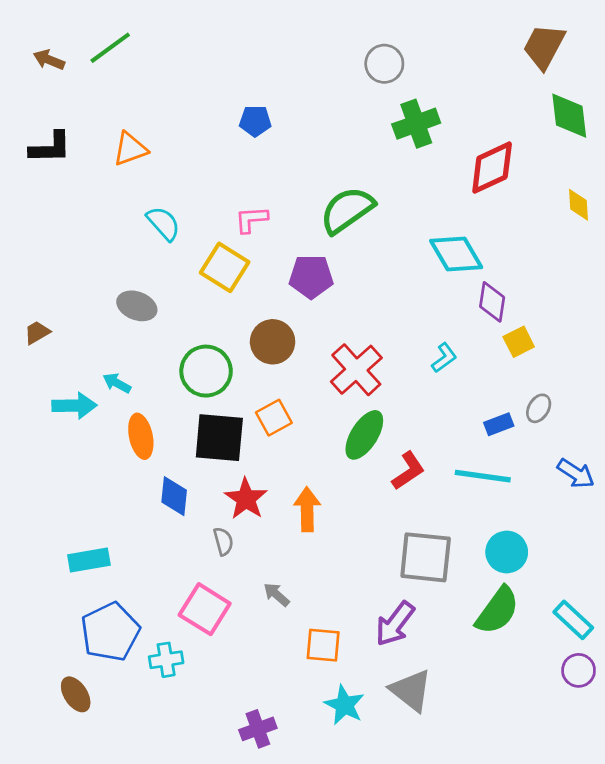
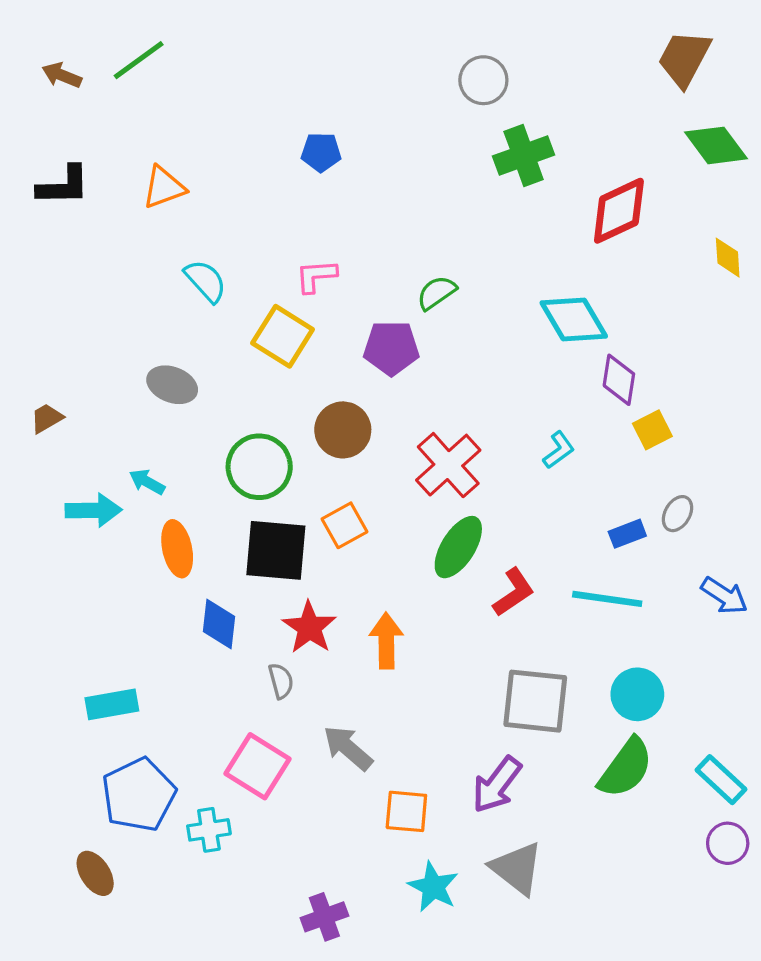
green diamond: (569, 116) -> (716, 145), turned -30
green semicircle: (347, 210) -> (437, 293), moved, size x0.6
gray arrow: (277, 595) -> (348, 748), size x1.5

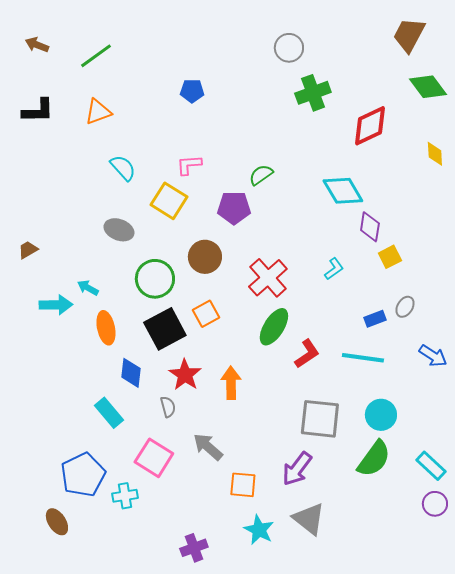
green line: (139, 60) -> (96, 56), moved
gray ellipse: (172, 385) -> (119, 230), moved
black square: (276, 550) -> (165, 329), turned -33
cyan rectangle: (112, 704) -> (109, 413), moved, turned 60

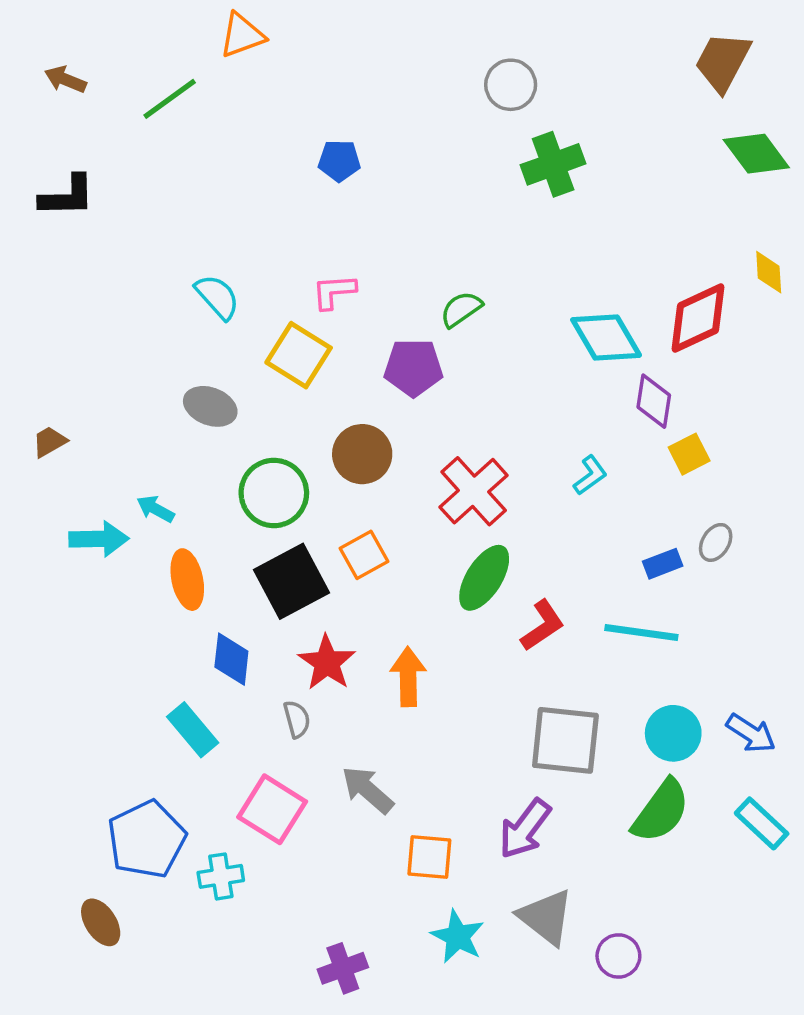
orange triangle: (98, 112) -> (242, 35), moved
red diamond: (370, 126) -> (698, 318), moved
blue arrow: (433, 356) -> (751, 733), moved
purple circle: (435, 504) -> (618, 956), moved

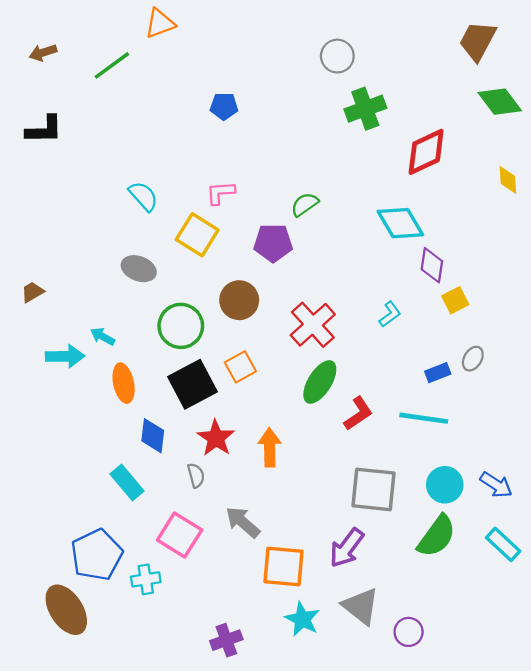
brown arrow: (65, 79) -> (43, 53), turned -40
red diamond: (698, 318) -> (426, 152), moved
orange square: (429, 857) -> (284, 567), size x1.4
brown ellipse: (101, 922) -> (66, 610), size x1.6

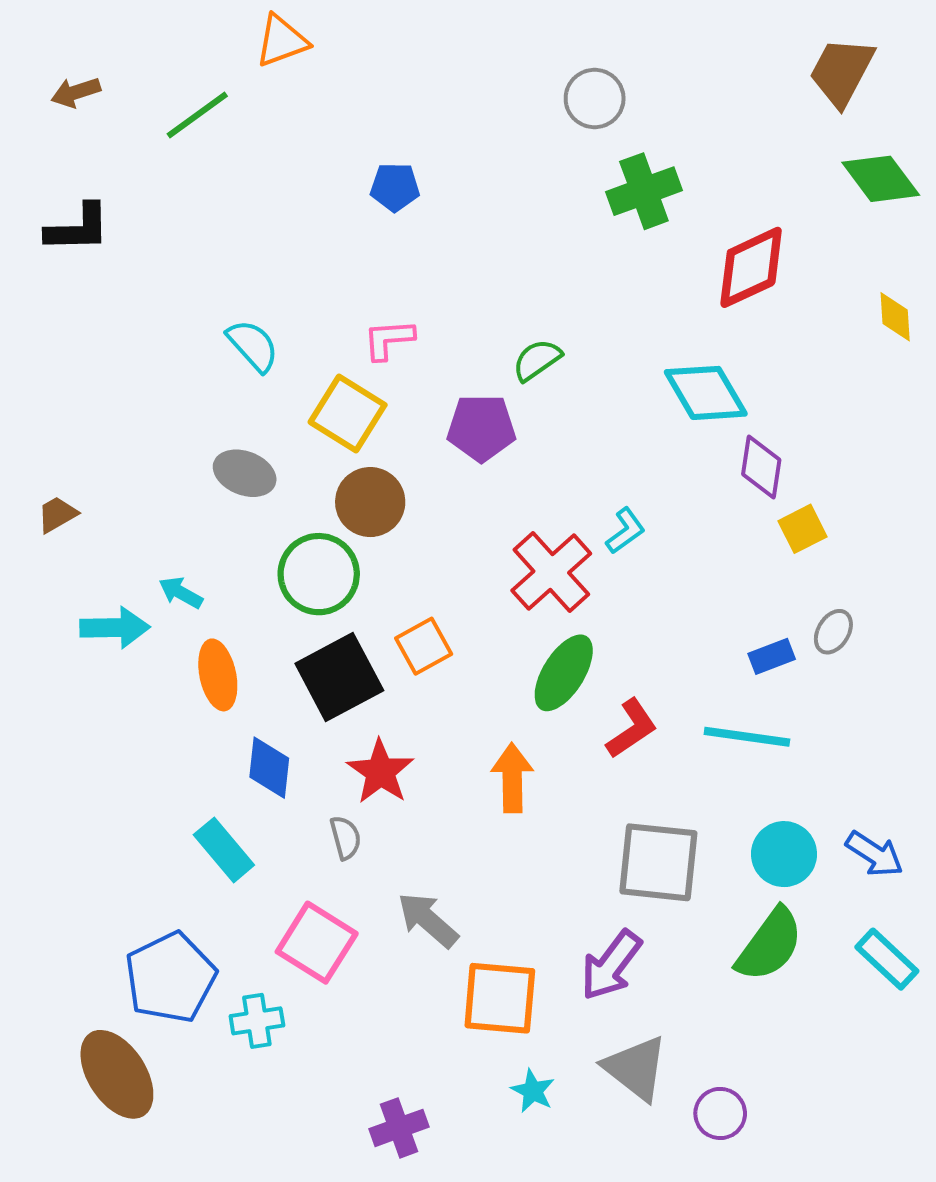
brown circle: (239, 300) -> (370, 502), moved
cyan L-shape: (390, 314) -> (625, 531), moved
orange arrow: (270, 447) -> (512, 778), moved
cyan star: (302, 619) -> (533, 1091), size x0.7

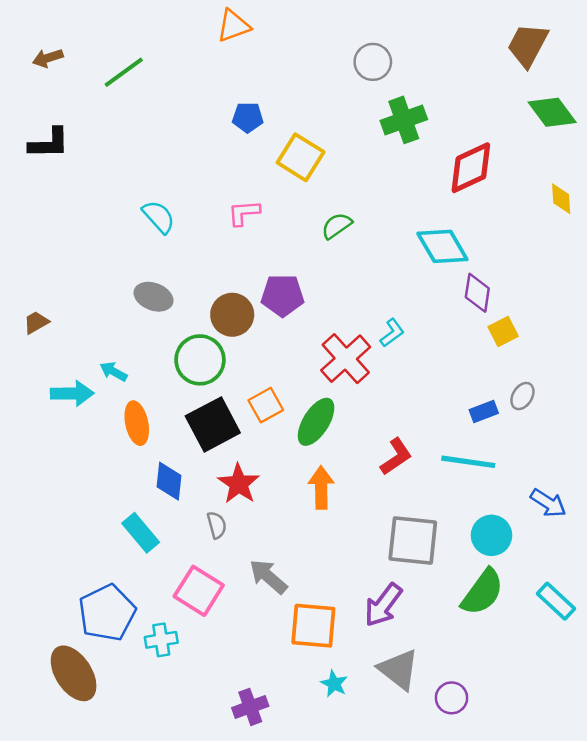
orange triangle: (282, 41) -> (233, 26), moved
yellow square: (348, 413) -> (301, 157), moved
purple pentagon: (481, 428) -> (283, 295), moved
green ellipse: (564, 673) -> (316, 422), moved
blue arrow: (875, 854) -> (548, 503), moved

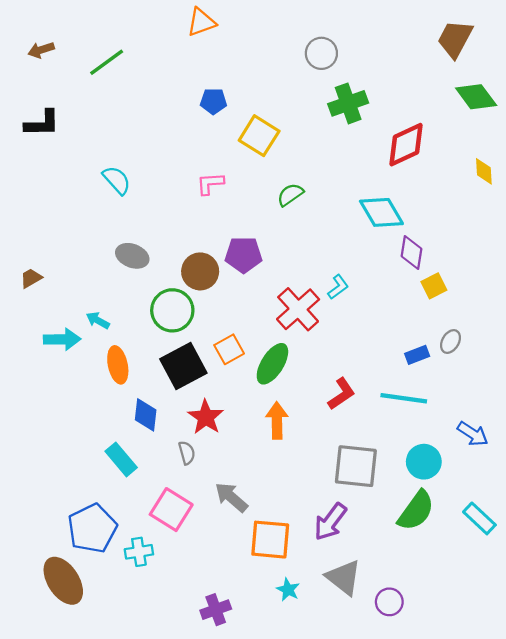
cyan semicircle: (159, 217) -> (117, 180), moved

